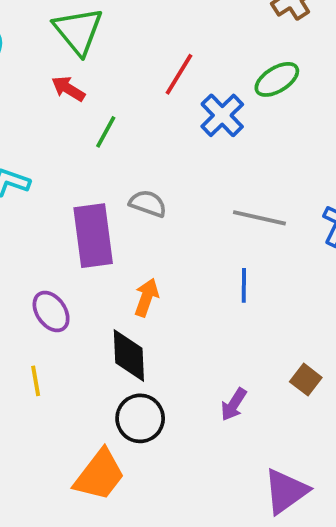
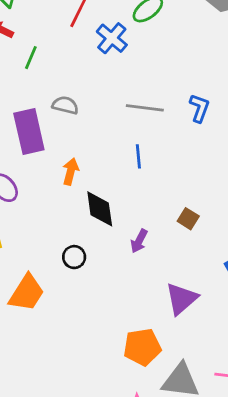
black diamond: (129, 355) -> (100, 209), moved
black circle: (140, 418) -> (74, 257), size x0.7
orange trapezoid: (99, 475) -> (27, 293), moved

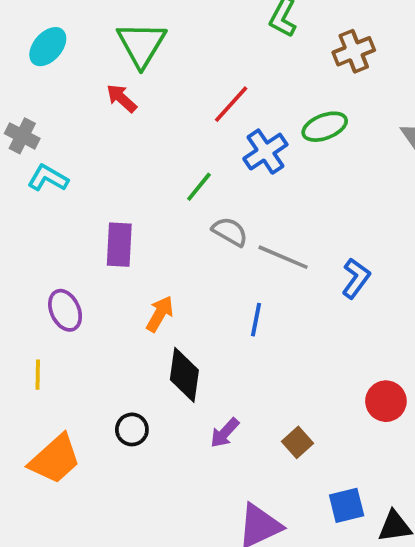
green line: (31, 58) -> (199, 187), moved
gray semicircle: (65, 105) -> (230, 232), moved
purple rectangle: (29, 131) -> (119, 245), size x0.7
brown square: (188, 219) -> (298, 442), moved

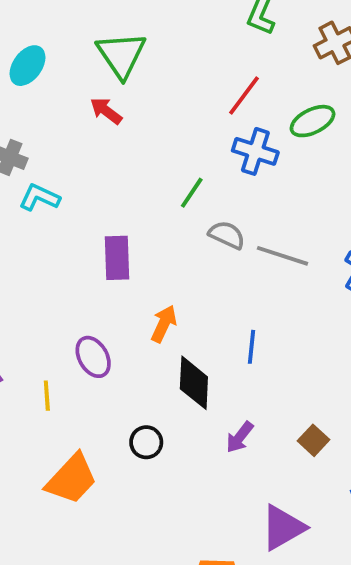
red line: (231, 104) -> (244, 96), moved
blue cross: (265, 152) -> (255, 151), turned -33
purple ellipse: (65, 310) -> (93, 357), moved
blue line: (256, 320) -> (252, 347), moved

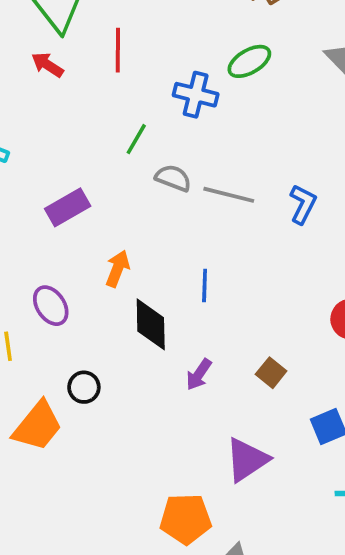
red line: (244, 96) -> (118, 50), moved, turned -33
purple rectangle: (117, 258) -> (68, 207), turned 66
black circle: (146, 442) -> (84, 387), moved

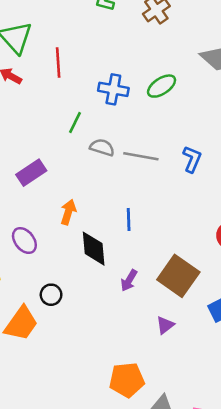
green ellipse: (249, 61) -> (162, 86), moved
brown square: (271, 373) -> (178, 276), size x2.0
purple triangle: (247, 460) -> (165, 325), moved, size x0.6

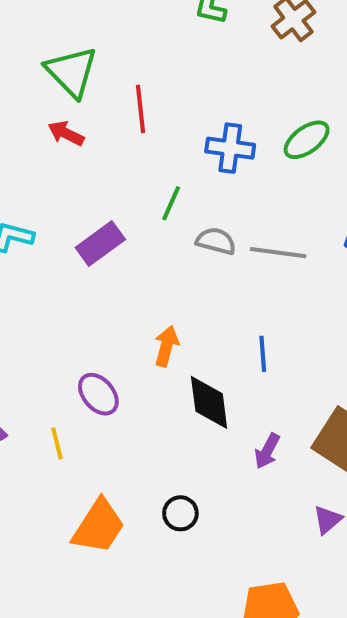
purple rectangle: (31, 173) -> (100, 243), moved
black circle: (51, 295) -> (180, 513), moved

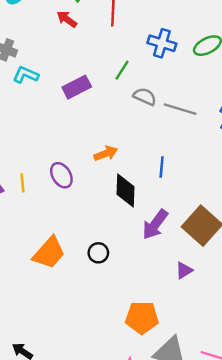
orange arrow: (166, 346) -> (106, 153), turned 45
yellow line: (57, 443) -> (23, 183), moved
purple arrow: (267, 451) -> (155, 224), size x1.5

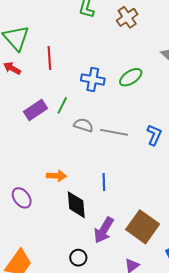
purple rectangle: (77, 87) -> (35, 110), moved
orange arrow: (106, 153) -> (56, 176), turned 30
black circle: (98, 253) -> (78, 258), moved

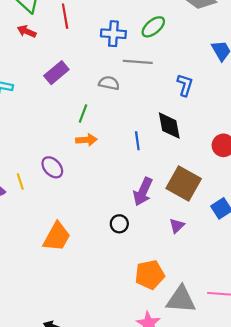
green line: (62, 105) -> (83, 113), moved
gray line: (114, 132) -> (138, 62), moved
black diamond: (76, 205) -> (169, 126), moved

